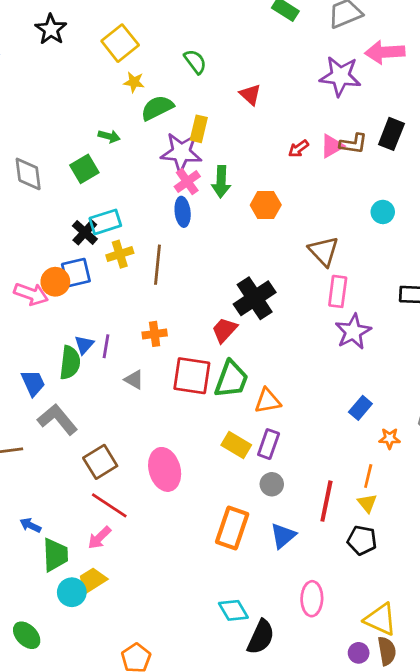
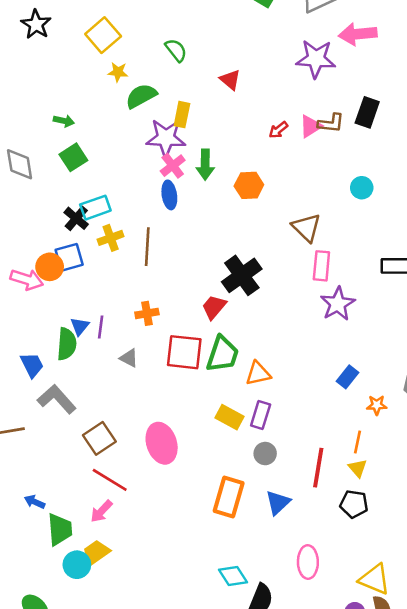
green arrow: (109, 136) -> (64, 121), moved

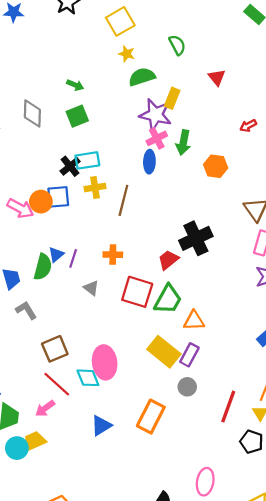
gray L-shape: (57, 399) -> (26, 310), size x0.7
yellow rectangle: (229, 417) -> (164, 352), size x1.4
blue triangle: (278, 503) -> (101, 425), moved
cyan diamond: (233, 576) -> (88, 378), moved

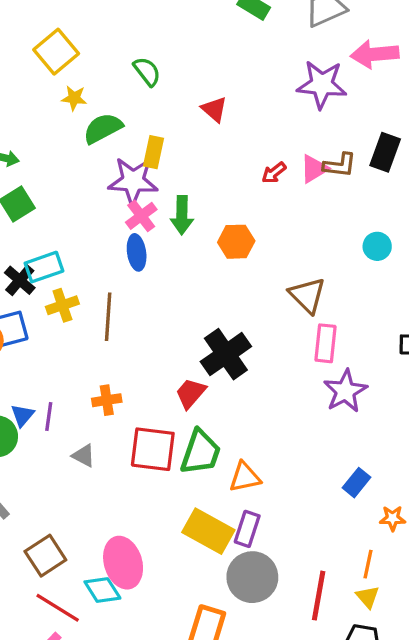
gray circle: (187, 387) -> (252, 577), size x1.8

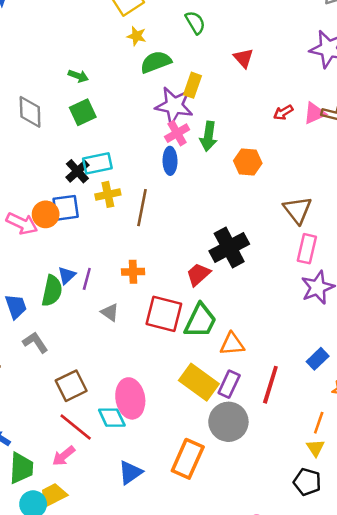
red line: (319, 596) -> (270, 385), moved

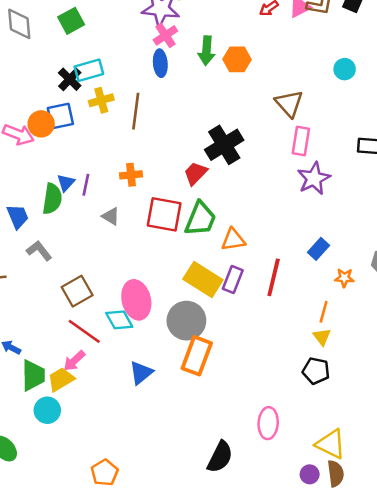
green arrow: (208, 136) -> (206, 51), moved
gray circle: (228, 422) -> (186, 321), moved
yellow trapezoid: (53, 495) -> (61, 379), moved

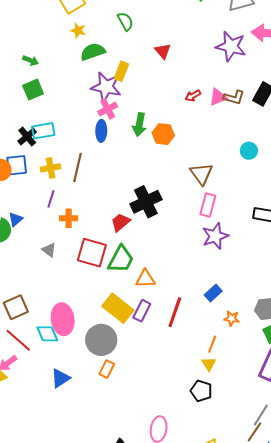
yellow cross: (101, 100) -> (51, 168), moved
purple line: (86, 185) -> (51, 199), moved
orange rectangle: (197, 356) -> (107, 369), size x0.6

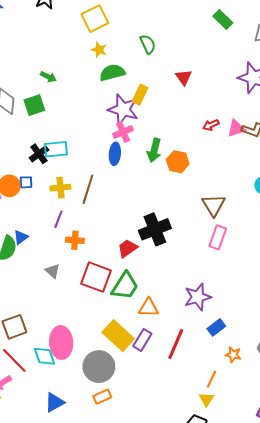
green square: (33, 90) -> (34, 105), moved
blue square: (17, 165) -> (26, 182), size x0.6
purple star: (215, 236) -> (198, 297), moved
orange rectangle: (107, 369) -> (102, 397), turned 36

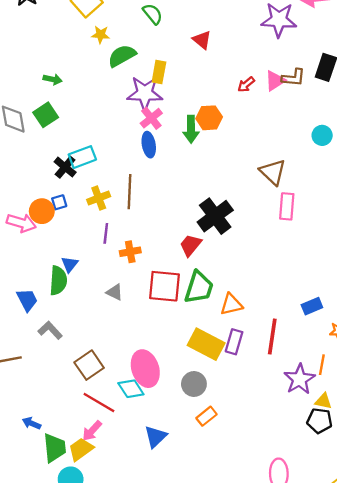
orange hexagon: (178, 162) -> (209, 118), moved
purple star: (198, 297) -> (299, 379), moved
blue rectangle: (216, 327) -> (312, 306), turned 30
gray circle: (99, 367) -> (194, 384), size x0.7
yellow triangle: (206, 399) -> (323, 401), moved, turned -35

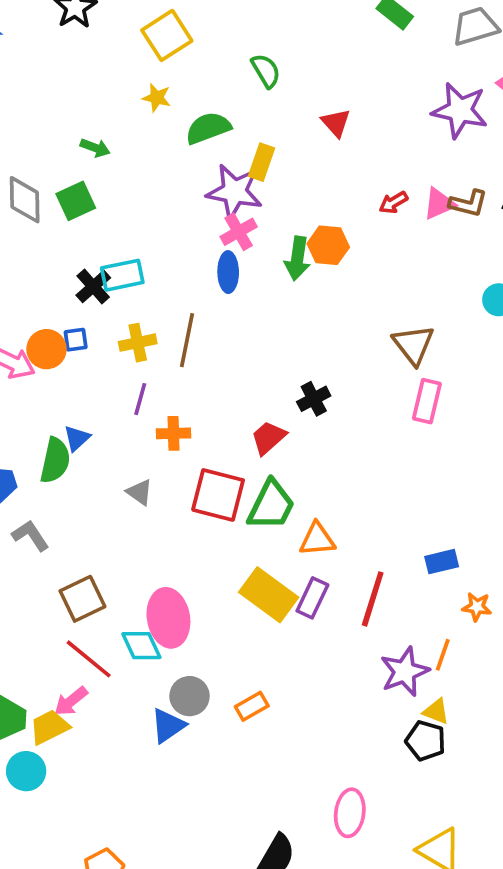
yellow star: (101, 35) -> (157, 98), moved
black cross: (215, 216) -> (314, 399), size x0.6
gray circle: (194, 384) -> (189, 696), moved

